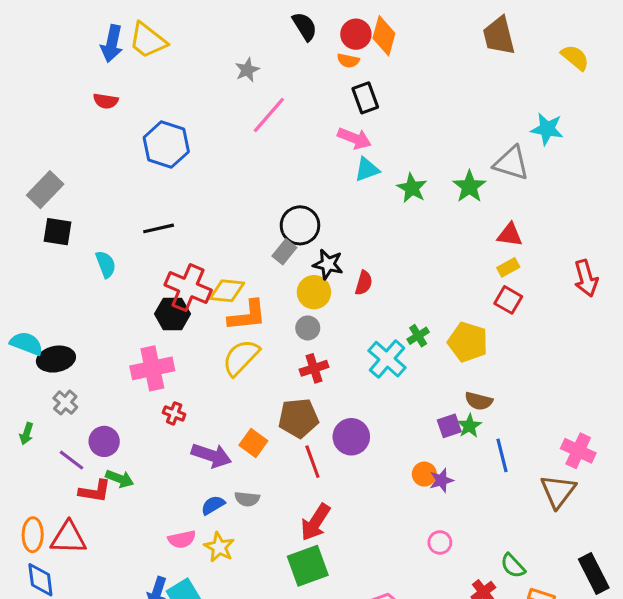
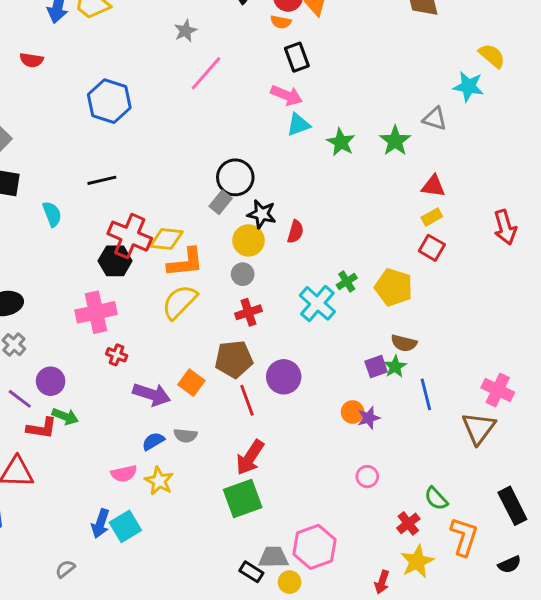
yellow semicircle: (575, 58) -> (492, 56), moved
red semicircle: (106, 101) -> (31, 60), moved
gray triangle: (511, 163) -> (435, 119), size x0.7

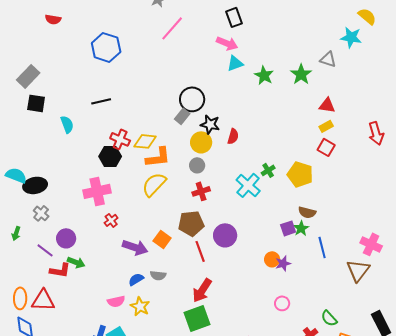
red cross: (130, 236) -> (120, 139), size x0.7
red cross: (117, 355) -> (111, 220), turned 32

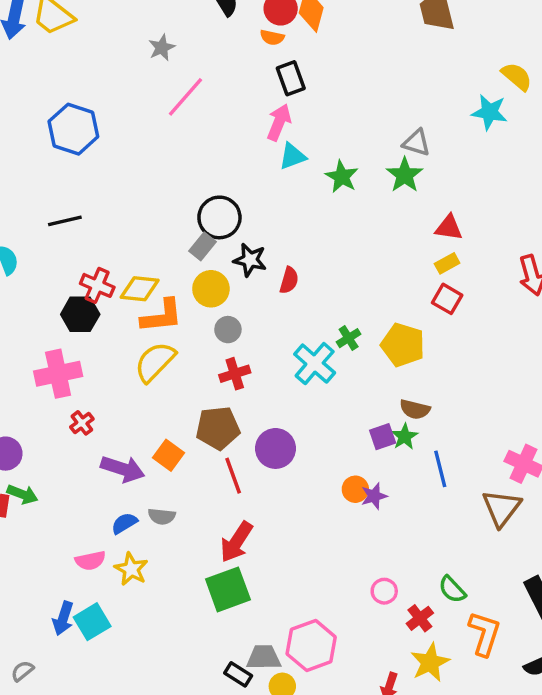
pink arrow: (227, 43) -> (279, 122), turned -90
gray triangle: (328, 59) -> (417, 143), moved
yellow circle: (201, 142) -> (211, 289), moved
pink circle: (282, 303) -> (384, 591), moved

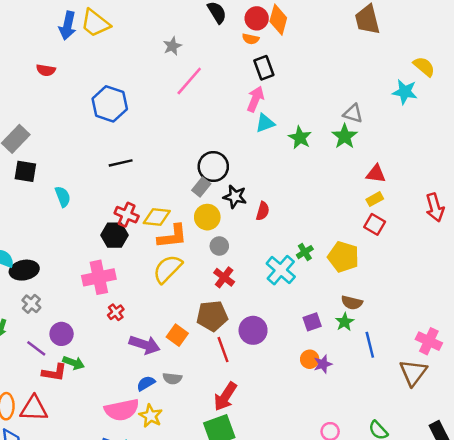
black line: (65, 221) -> (121, 163), moved
red cross: (235, 374) -> (224, 277), turned -35
purple square: (383, 437) -> (312, 322), moved
pink semicircle: (90, 561) -> (122, 410), size x1.6

